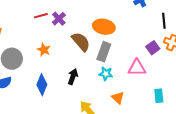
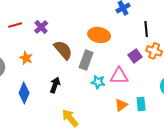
red line: (41, 16) -> (15, 25), moved
orange ellipse: (104, 27) -> (99, 35), moved
cyan star: (106, 74) -> (98, 82), moved
orange triangle: (118, 98) -> (121, 105), moved, turned 40

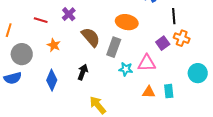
red line: (15, 25) -> (41, 20), moved, turned 32
orange triangle: (121, 105) -> (149, 92), turned 40

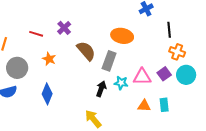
purple square: (163, 43) -> (164, 74), moved
black arrow: (83, 72) -> (101, 89), moved
cyan circle: (198, 73) -> (186, 75), moved

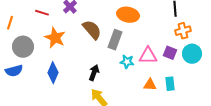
orange cross: (177, 52) -> (183, 31), turned -35
orange star: (49, 59) -> (55, 38), size x1.5
purple square: (164, 74) -> (170, 53), turned -32
black arrow: (101, 89) -> (94, 73), moved

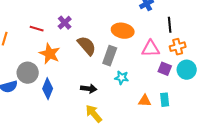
gray circle: (23, 47) -> (28, 73), moved
pink triangle: (148, 56) -> (151, 49), moved
black arrow: (94, 73) -> (89, 89), turned 77

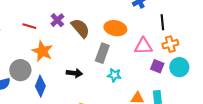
brown semicircle: (87, 46) -> (80, 28), moved
black arrow: (89, 89) -> (74, 73), moved

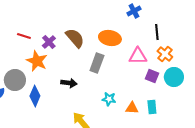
purple cross: (57, 20) -> (49, 42), moved
orange cross: (170, 44) -> (165, 54), turned -35
cyan star: (114, 75) -> (109, 99), moved

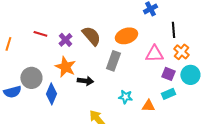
orange ellipse: (110, 38) -> (126, 36), turned -30
orange star: (37, 61) -> (65, 67), moved
cyan rectangle: (152, 107) -> (168, 94), moved, turned 72

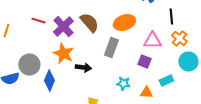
purple cross: (65, 40) -> (63, 27), size x1.5
purple square: (168, 74) -> (144, 62), moved

